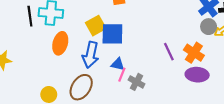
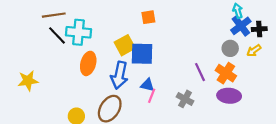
black line: (30, 16) -> (57, 35), turned -36
gray circle: (209, 27) -> (230, 48), moved
gray cross: (136, 82) -> (185, 99), moved

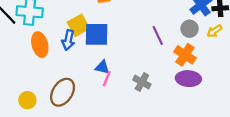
orange ellipse: (88, 63) -> (40, 45), turned -30
purple line: (200, 72) -> (158, 36), moved
blue arrow: (119, 75) -> (68, 40), moved, size x0.7

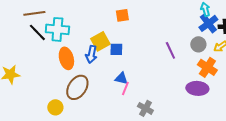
blue square: (97, 34) -> (116, 49), size x0.6
orange cross: (185, 55) -> (207, 67), moved
gray cross: (142, 82) -> (145, 108), moved
brown ellipse: (63, 92) -> (77, 87), moved

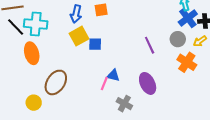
blue arrow: (91, 54) -> (76, 14), moved
orange ellipse: (66, 58) -> (32, 53), moved
blue triangle: (121, 78) -> (113, 75), moved
purple ellipse: (197, 88) -> (148, 83), moved, turned 60

